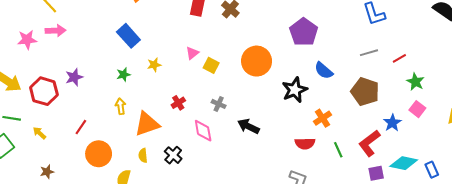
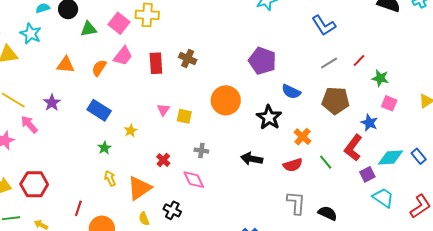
pink arrow: (55, 31) -> (29, 124), turned -114
purple star: (74, 77) -> (52, 103), moved
black arrow: (248, 126) -> (252, 159), moved

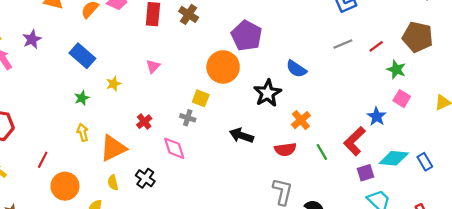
purple pentagon: (262, 61) -> (247, 36), moved
brown pentagon: (336, 101) -> (418, 37), moved
yellow square: (184, 116) -> (201, 98), moved

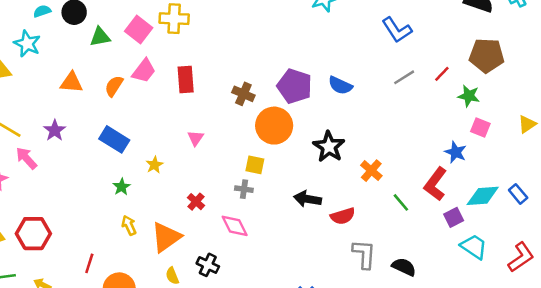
brown cross: (189, 14) -> (243, 94), moved
blue semicircle: (296, 69) -> (340, 85), moved
red semicircle: (285, 149) -> (343, 216), moved

